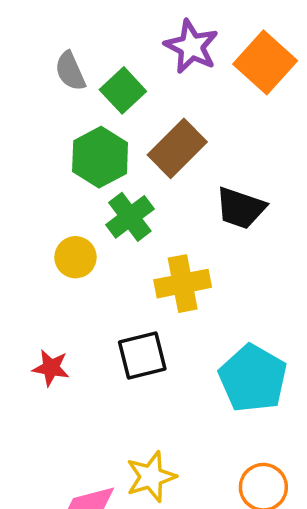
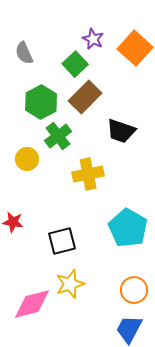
purple star: (191, 47) -> (93, 39), size x0.7
green square: (123, 90) -> (75, 64), moved
black square: (142, 356) -> (62, 241), moved

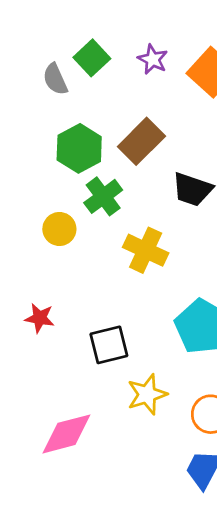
green square: (75, 64) -> (92, 58), moved
yellow cross: (88, 174) -> (146, 250), turned 36
yellow star: (70, 284) -> (147, 394), moved

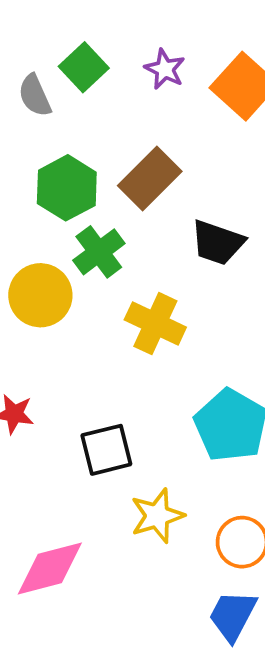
yellow circle: (59, 229) -> (40, 295), size x1.4

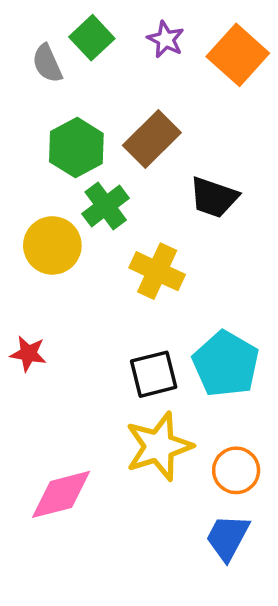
black square: (106, 450) -> (154, 374), moved
yellow star: (157, 516) -> (159, 446), size x1.4

